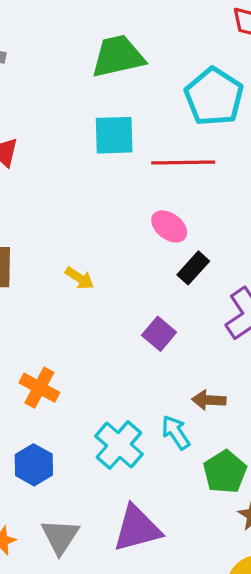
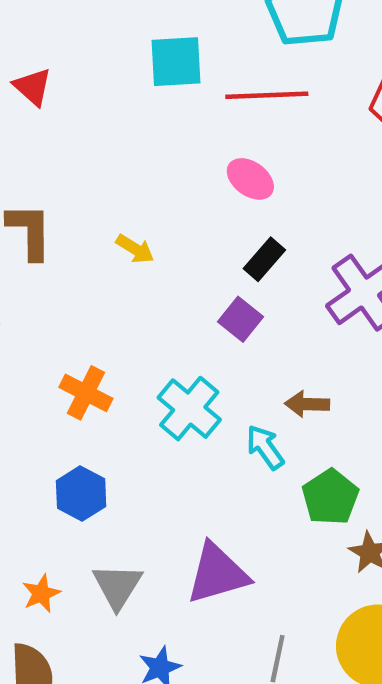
black rectangle: (193, 268) -> (264, 259), moved
cyan cross: (119, 445) -> (189, 409), moved

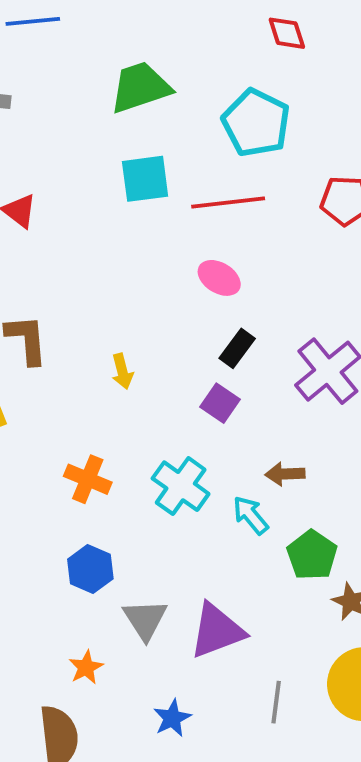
yellow arrow: (135, 249) -> (122, 371), moved, turned 48
gray triangle: (117, 586) -> (145, 619), moved
orange star: (41, 593) -> (86, 667), moved

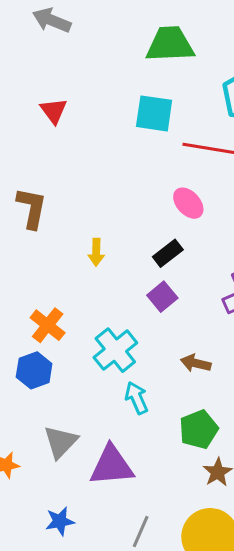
black rectangle: (237, 348) -> (168, 253), moved
cyan arrow: (251, 515) -> (137, 398), moved
blue hexagon: (90, 569) -> (34, 370), moved

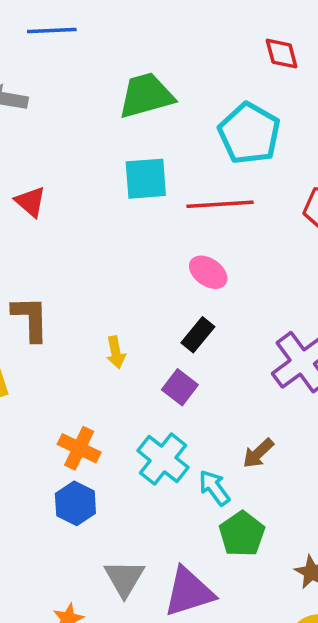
purple square: (162, 297) -> (180, 387), moved
brown arrow: (196, 363) -> (258, 453), turned -44
cyan arrow: (137, 398) -> (214, 488), moved
green pentagon: (199, 429) -> (242, 534), moved

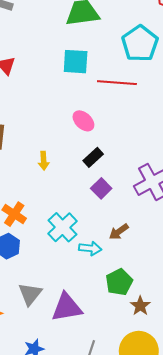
pink ellipse: (208, 272) -> (83, 121), moved
purple square: (180, 387) -> (101, 188), moved
cyan arrow: (214, 488) -> (90, 248), turned 125
green pentagon: (242, 534) -> (119, 282), moved

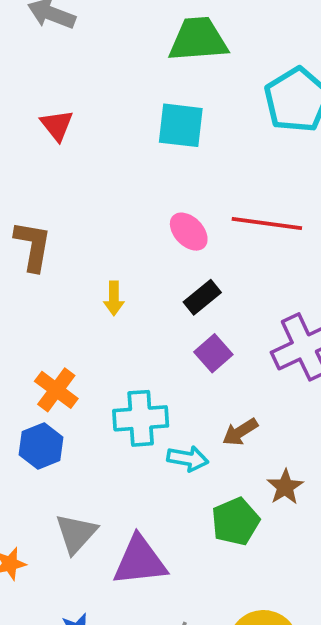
red line: (117, 83) -> (267, 223), moved
cyan cross: (63, 227) -> (141, 418), turned 36
brown star: (140, 306) -> (285, 487), moved

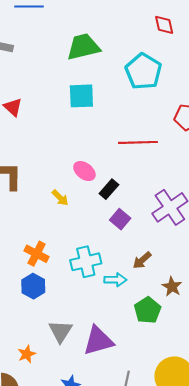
pink ellipse: (189, 232) -> (84, 171), moved
yellow arrow: (114, 298) -> (60, 198), turned -36

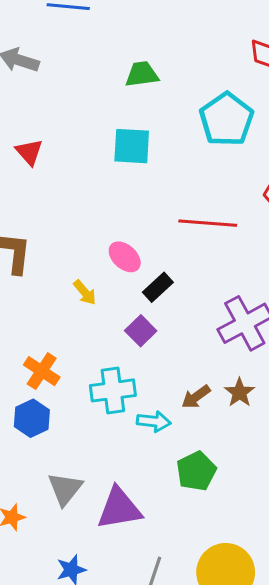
green trapezoid: (83, 47) -> (142, 74), size x0.7
purple square: (120, 219) -> (141, 331), moved
brown star: (172, 287) -> (239, 392), moved

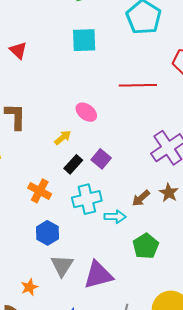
black rectangle: (158, 287) -> (73, 164), moved
yellow arrow: (85, 292) -> (63, 138), turned -84
blue hexagon: (32, 418) -> (47, 233), moved

